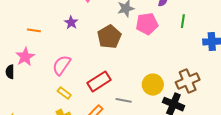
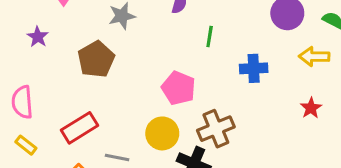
pink pentagon: (147, 24) -> (179, 88), moved, turned 30
pink semicircle: (62, 65) -> (22, 102), turned -40

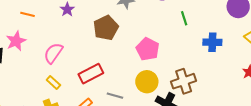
green line: (210, 36) -> (184, 18), turned -32
pink pentagon: (179, 88) -> (148, 49), moved
pink semicircle: (22, 102) -> (53, 53), turned 35

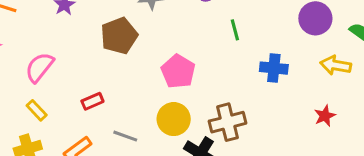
red rectangle: (91, 74) -> (92, 101), size x0.6

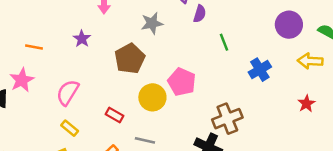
blue cross: (274, 68) -> (260, 70), turned -30
red rectangle: (92, 101) -> (114, 115), turned 60
yellow circle: (174, 119) -> (152, 97), moved

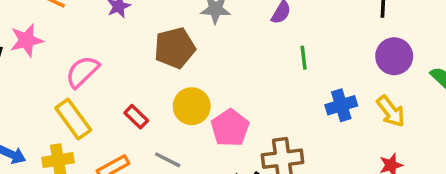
yellow arrow: (310, 61) -> (391, 111), moved, turned -145
pink pentagon: (182, 82) -> (230, 128), moved
yellow rectangle: (70, 128) -> (73, 119), size x1.6

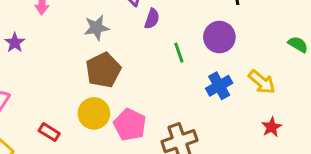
brown pentagon: (175, 48) -> (103, 70), moved
purple circle: (394, 56) -> (219, 37), moved

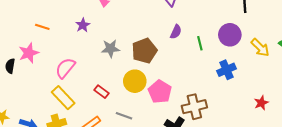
purple semicircle: (152, 19) -> (176, 32), moved
gray star: (96, 28) -> (111, 48), moved
yellow arrow: (262, 82) -> (260, 48), moved

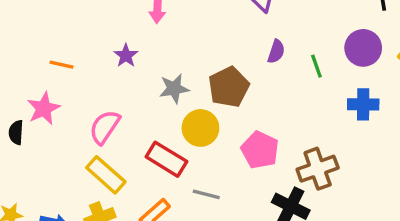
blue cross: (226, 70) -> (363, 104), turned 30
yellow circle: (135, 81) -> (200, 128), moved
red rectangle: (102, 92) -> (166, 159), size x1.6

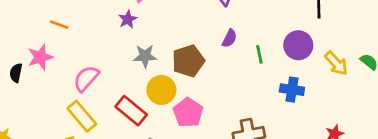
purple star: (126, 56) -> (128, 19), moved
pink pentagon: (260, 150) -> (188, 113), moved

